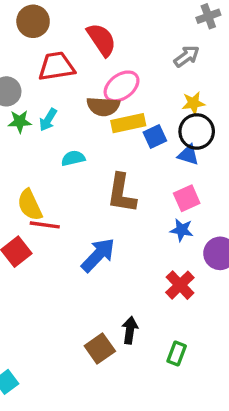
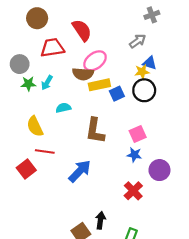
blue triangle: (188, 155) -> (150, 63), moved
yellow semicircle: (30, 205) -> (35, 126), moved

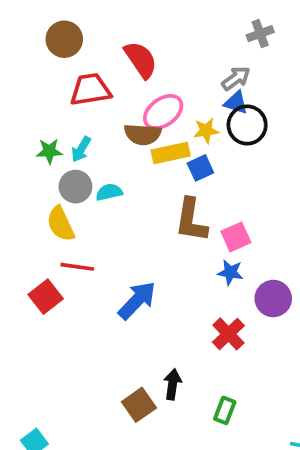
blue triangle: (150, 63) -> (236, 103), moved
gray circle: (20, 64) -> (75, 187), moved
yellow star: (142, 72) -> (206, 131), moved
black circle: (144, 90) -> (247, 125), moved
brown L-shape: (95, 131) -> (191, 220), moved

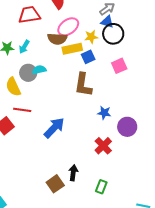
gray circle: (75, 187) -> (28, 73), moved
pink square: (236, 237) -> (119, 66), moved

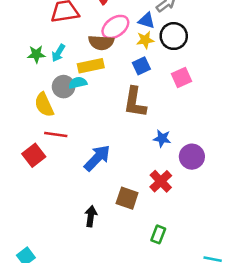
blue triangle: (107, 22) -> (147, 20), moved
yellow rectangle: (72, 49) -> (91, 66), moved
black arrow: (73, 173) -> (91, 216), moved
brown square: (55, 184) -> (127, 198), moved, turned -36

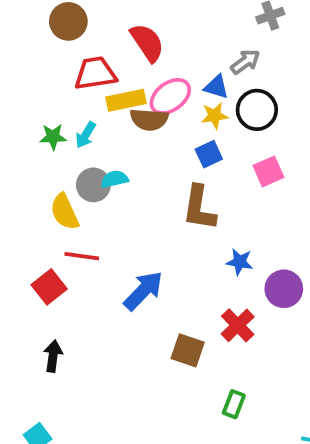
yellow rectangle: (91, 66) -> (126, 100), moved
black arrow: (91, 216) -> (53, 356), moved

